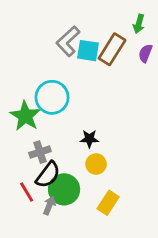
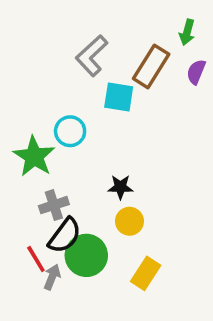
cyan square: (88, 51) -> (119, 97), moved
cyan circle: (52, 97) -> (70, 131), size x0.7
gray arrow: (49, 205) -> (52, 277), moved

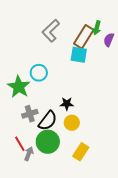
green arrow: (187, 32) -> (97, 28), moved
cyan square: (119, 97) -> (79, 55), moved
black semicircle: (65, 236) -> (48, 121), moved

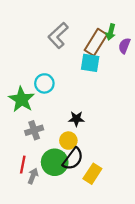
black semicircle: (48, 121) -> (73, 159), moved
yellow circle: (72, 123) -> (68, 141), moved
red line: (20, 144) -> (23, 165), turned 42

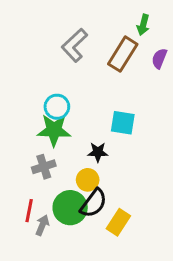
green arrow: (111, 32) -> (143, 25), moved
cyan square: (90, 63) -> (123, 123), moved
green star: (22, 99) -> (54, 130), moved, turned -30

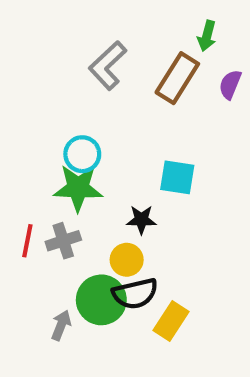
black semicircle: (93, 203) -> (135, 294), turned 40
red line: (29, 211) -> (27, 241), moved

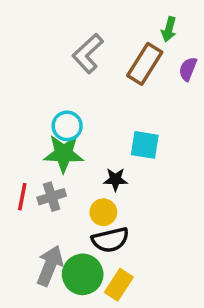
green circle: (101, 300) -> (83, 274), moved
yellow rectangle: (171, 321) -> (119, 285), moved
gray arrow: (61, 325) -> (50, 266), size x1.6

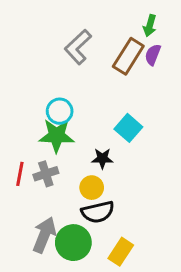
purple semicircle: (188, 69) -> (153, 55), moved
cyan square: (145, 145) -> (128, 128), turned 32
yellow rectangle: (119, 285) -> (121, 252), moved

